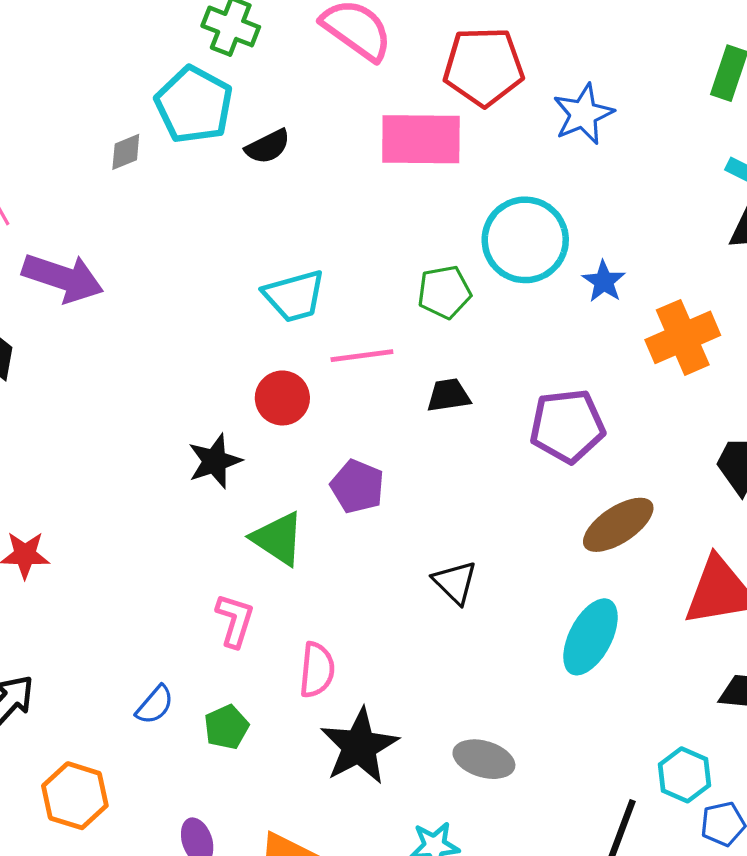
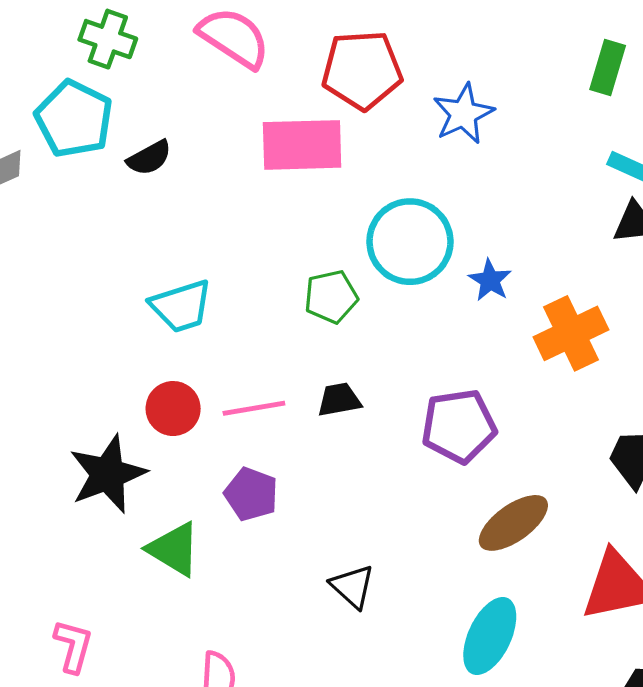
pink line: (362, 356) -> (254, 408), moved
black star: (215, 461) -> (108, 474), size x1.4
pink L-shape: (235, 620) -> (73, 646), moved

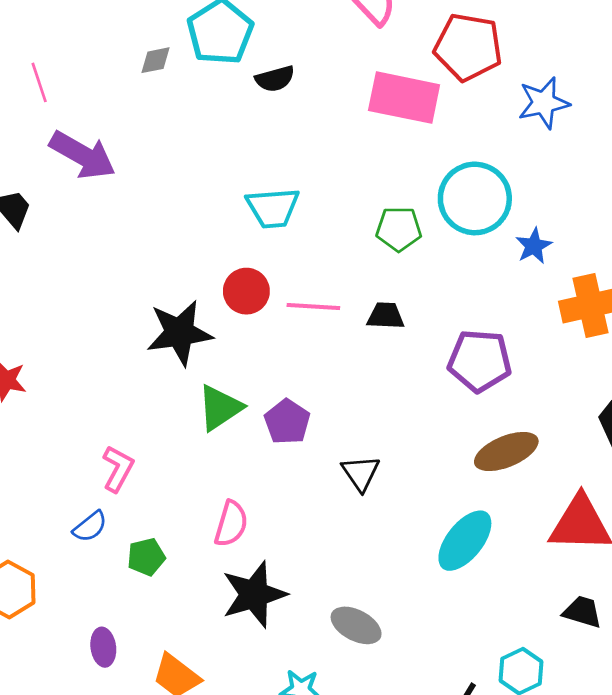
purple pentagon: (251, 494) -> (287, 422), moved
green triangle: (174, 549) -> (220, 408), turned 42

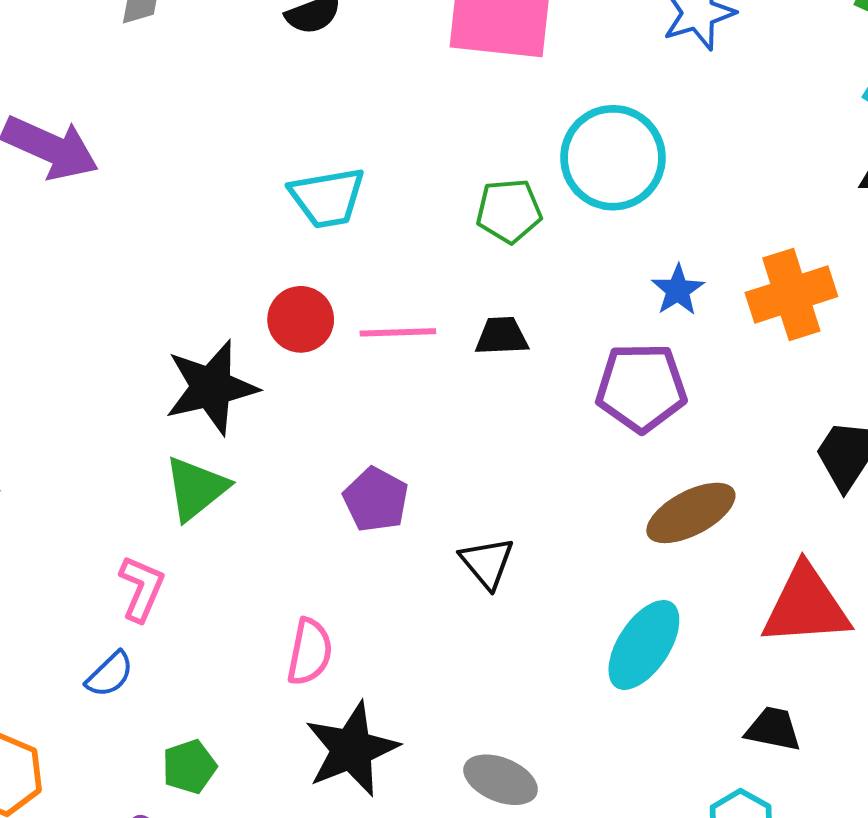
blue star: (534, 246) -> (678, 290), moved
green triangle: (220, 408) -> (196, 488), moved
green pentagon: (146, 557) -> (189, 767), moved
black trapezoid: (582, 612) -> (773, 729), moved

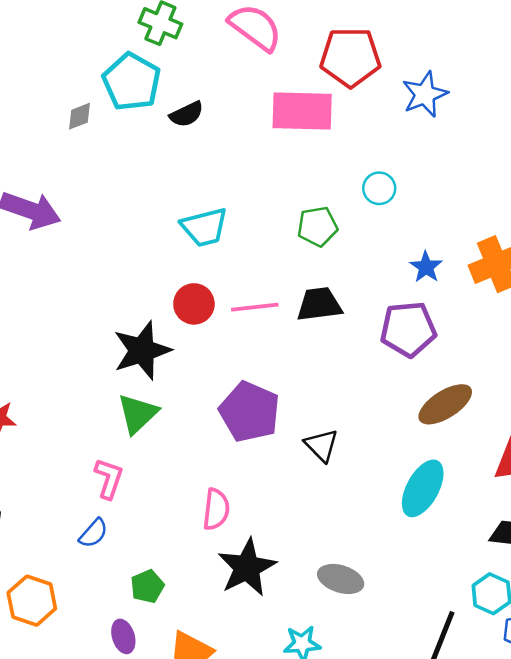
cyan circle: (613, 158) -> (379, 188), size x0.5
black trapezoid: (502, 336) -> (319, 304), size x1.4
purple pentagon: (376, 500) -> (249, 412), size x1.5

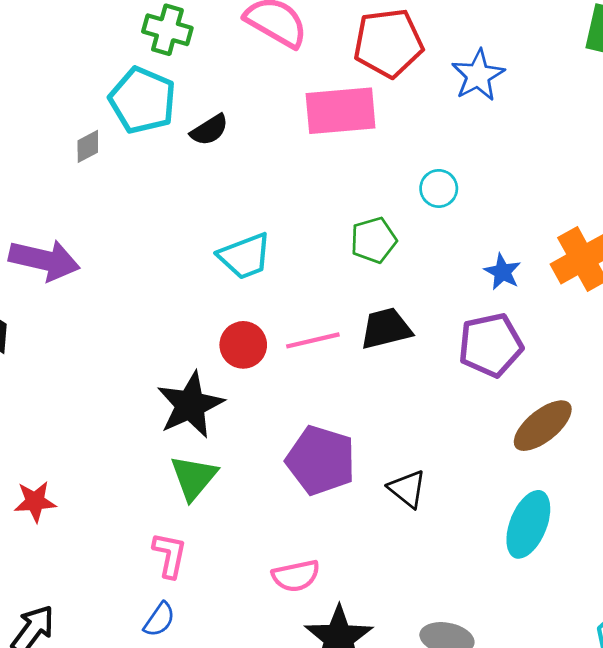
pink semicircle: (216, 509) -> (296, 576), turned 78

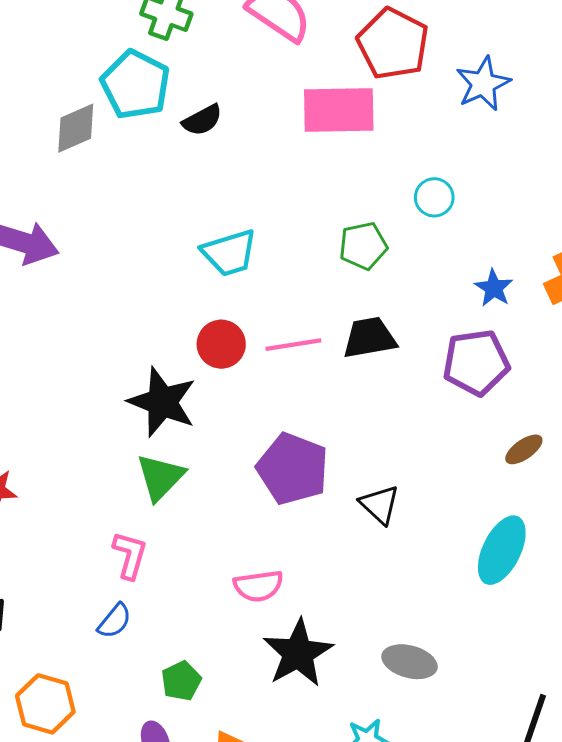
red pentagon: (388, 43) -> (393, 44), turned 30
gray diamond: (88, 146) -> (76, 128), size x1.5
black star: (190, 405) -> (162, 402), turned -30
brown ellipse: (543, 426) -> (524, 449), size x0.6

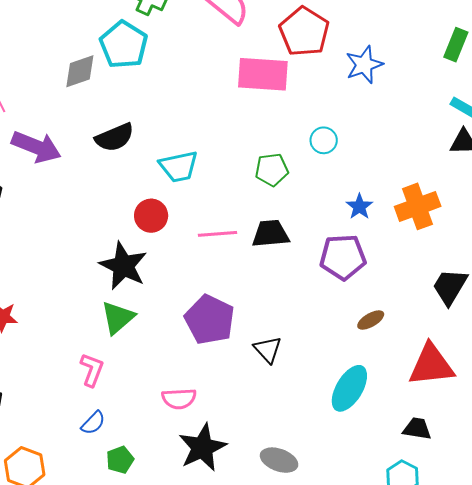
black semicircle: (202, 120) -> (115, 137), moved, size x1.4
red circle: (221, 344) -> (151, 216), moved
blue semicircle: (115, 621) -> (93, 423), moved

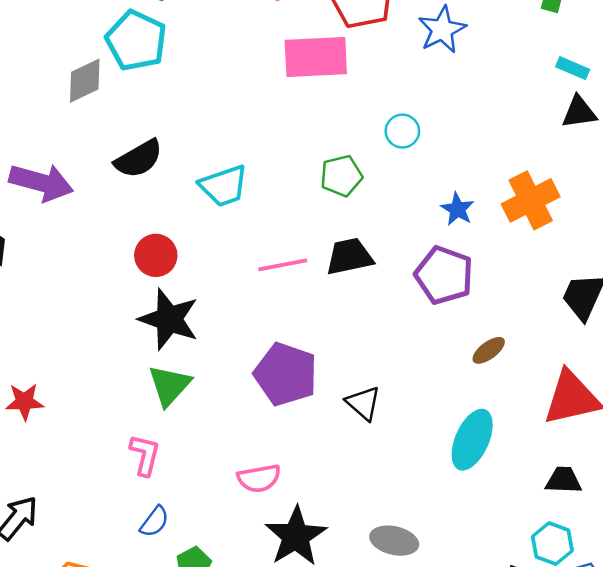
red circle: (151, 216) -> (156, 255), moved
purple pentagon: (343, 257) -> (444, 275), turned 30

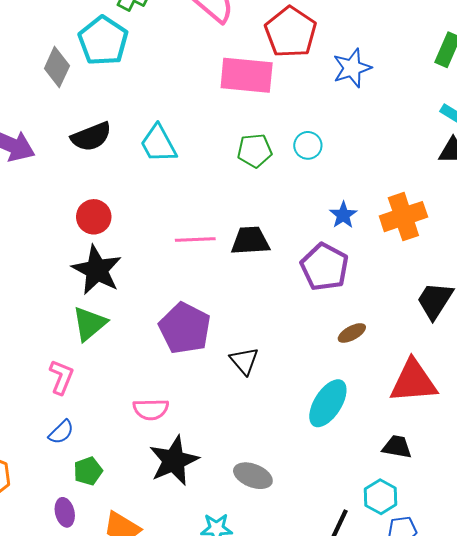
gray diamond: (85, 81) -> (57, 67), turned -48
green pentagon: (341, 176) -> (255, 151), moved
cyan trapezoid: (224, 186) -> (158, 144), moved, turned 72

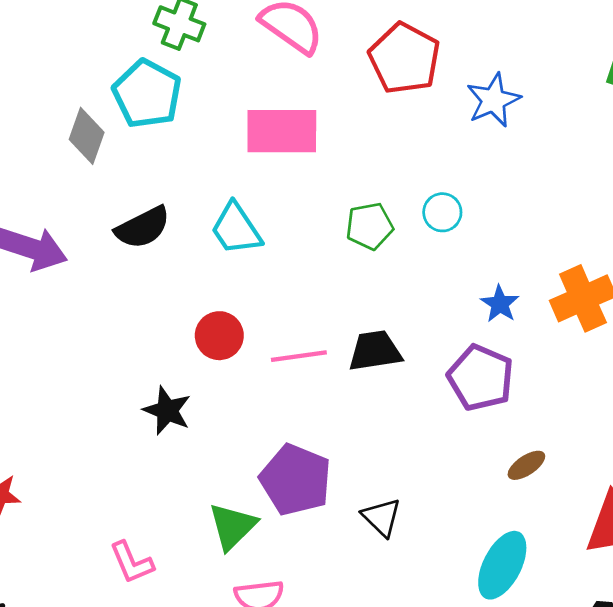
pink rectangle: (247, 75) -> (282, 131), moved
red circle: (94, 217) -> (219, 336), moved
black star: (97, 270) -> (167, 411), size x0.7
green triangle: (89, 324) -> (232, 526), moved
pink L-shape: (61, 377) -> (132, 562), turned 140

